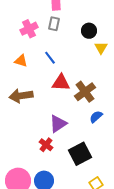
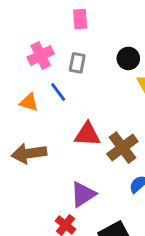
gray rectangle: (54, 24) -> (77, 63), moved
blue line: (50, 58) -> (58, 92), moved

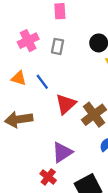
blue line: (58, 92) -> (42, 82), moved
red triangle: (87, 134) -> (66, 104), turned -45

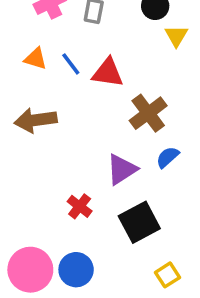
red triangle: (66, 104) -> (108, 73), moved, turned 50
purple triangle: (62, 152) -> (122, 169), moved

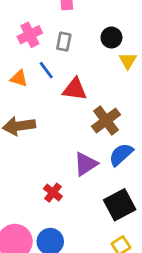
blue line: (71, 64) -> (46, 70), moved
blue semicircle: (167, 157) -> (121, 154), size x1.4
black square: (139, 222) -> (120, 205), moved

